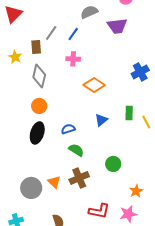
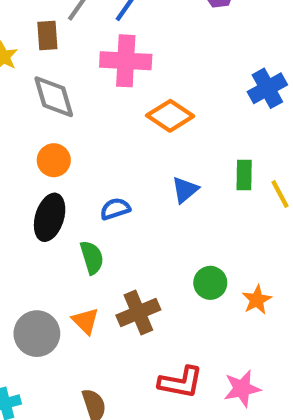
pink cross: (73, 59) -> (126, 61), size x1.6
gray diamond: (39, 76) -> (54, 97), turned -30
green semicircle: (76, 150) -> (92, 257), moved, turned 42
orange star: (136, 191) -> (257, 300), moved

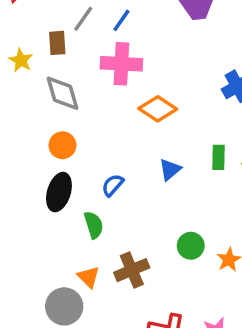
blue semicircle: (115, 209) -> (113, 185), turned -30
gray circle: (37, 334) -> (64, 306), moved

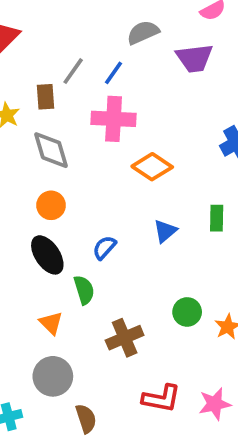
black ellipse: (59, 192) -> (47, 255), turned -51
orange triangle: (88, 277) -> (51, 323), moved

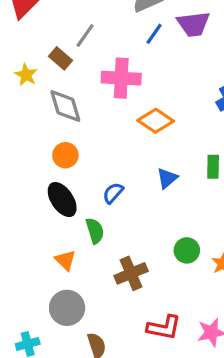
blue line: (114, 73) -> (154, 34), moved
brown rectangle: (45, 97) -> (60, 58), turned -45

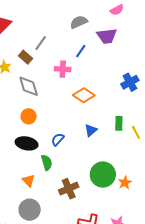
blue line: (154, 34) -> (81, 51), moved
pink cross: (121, 78) -> (63, 69), size x0.7
black ellipse: (62, 200) -> (27, 143), turned -45
green circle: (187, 250) -> (103, 175), size x1.6

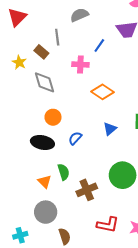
gray semicircle: (79, 22) -> (79, 15), moved
gray line: (41, 43) -> (57, 37), turned -42
orange circle: (29, 116) -> (53, 117), moved
green semicircle: (47, 162) -> (64, 172), moved

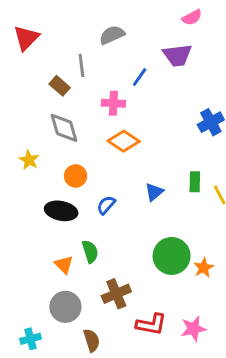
yellow star: (19, 62) -> (29, 160), moved
orange diamond: (103, 92) -> (124, 141), moved
brown cross: (87, 190) -> (116, 294), moved

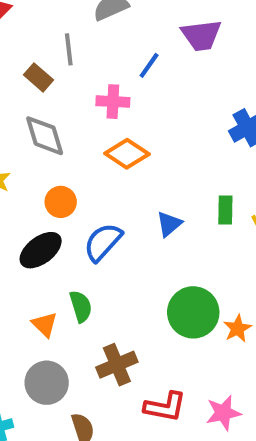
blue semicircle: (106, 205) -> (103, 242), size x1.5
black ellipse: (61, 211) -> (41, 250), turned -48

